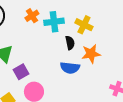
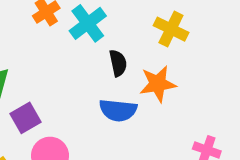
cyan cross: (54, 22) -> (88, 23), turned -30
yellow cross: (84, 25) -> (171, 29), moved

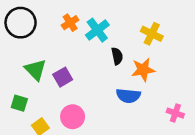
blue semicircle: (118, 110) -> (128, 96), moved
purple square: (25, 118) -> (63, 77), moved

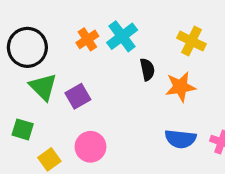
black circle: (21, 23) -> (27, 47), moved
orange cross: (70, 23) -> (87, 39), moved
blue semicircle: (128, 96) -> (180, 139), moved

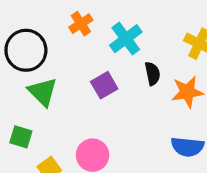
orange cross: (87, 39) -> (81, 24), moved
purple square: (78, 96) -> (104, 85), moved

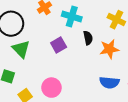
cyan cross: (126, 39) -> (72, 17), turned -36

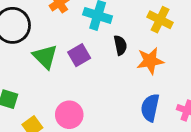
green triangle: (21, 49) -> (45, 57), moved
blue semicircle: (109, 82) -> (150, 108), turned 96

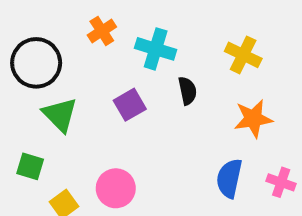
green triangle: (45, 57) -> (60, 115), moved
orange star: (150, 61) -> (253, 119), moved

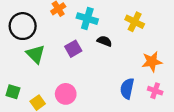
black semicircle: (187, 91) -> (104, 41), turned -56
orange star: (253, 119) -> (152, 62), moved
green square: (30, 166) -> (13, 92), moved

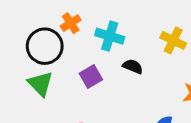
black circle: (23, 26) -> (45, 46), moved

